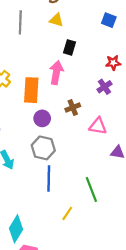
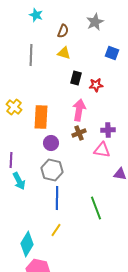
red star: (113, 63) -> (96, 85), moved
pink arrow: (56, 73) -> (79, 110), moved
purple cross: (104, 87) -> (108, 130), moved, turned 32
yellow line: (67, 213) -> (56, 230), moved

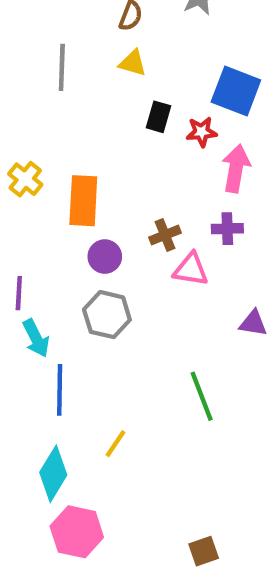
blue square: (112, 53) -> (236, 91), moved, size x1.6
pink arrow: (79, 110) -> (236, 168), moved
pink triangle: (102, 150) -> (191, 269), moved
blue line: (57, 198) -> (60, 390), moved

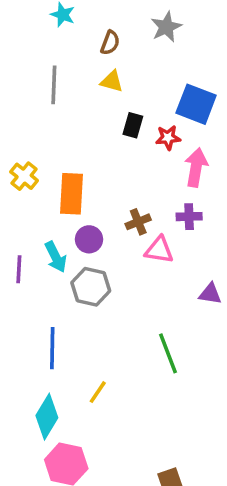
cyan arrow: (36, 338) -> (56, 257), moved

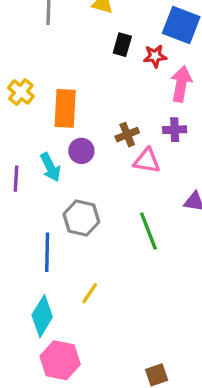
gray hexagon: (91, 287) -> (81, 218), moved
green line: (168, 353) -> (148, 231), moved

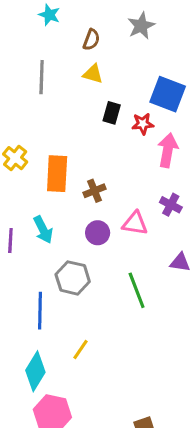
purple cross: (175, 130) -> (171, 205), moved, turned 30
brown cross: (127, 135) -> (94, 191), moved
purple circle: (81, 151) -> (98, 233), moved

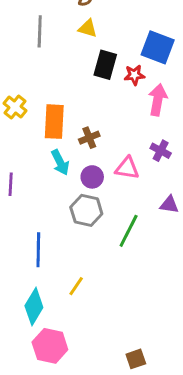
black rectangle: (112, 113) -> (105, 65), size x1.4
cyan arrow: (43, 230) -> (60, 162), moved
gray hexagon: (73, 278) -> (86, 210), moved
green line: (137, 290) -> (129, 231), turned 48

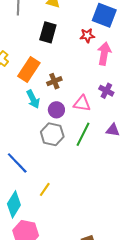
black rectangle: (105, 65) -> (48, 32), moved
orange rectangle: (54, 122) -> (29, 69), turned 30
green line: (129, 231) -> (83, 134), moved
blue line: (38, 250) -> (17, 163), turned -45

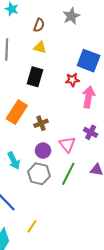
cyan arrow: (33, 99) -> (14, 161), moved
pink triangle: (82, 103) -> (67, 144), turned 42

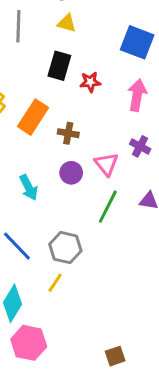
red star: (72, 80) -> (90, 82), moved
brown cross: (41, 123) -> (68, 133), turned 32
gray hexagon: (39, 174) -> (65, 248), moved

